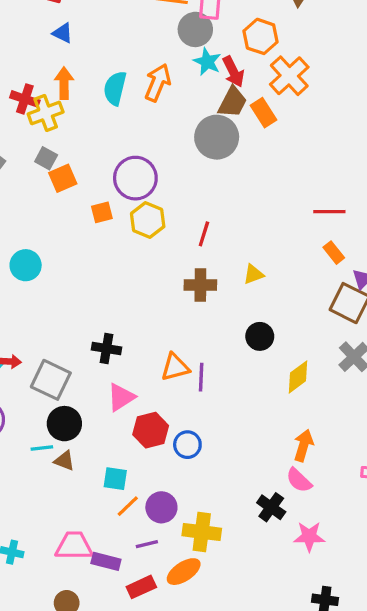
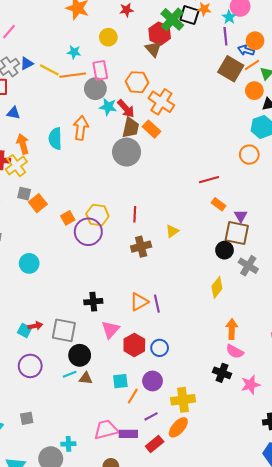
purple circle: (135, 178) -> (88, 232), moved
black circle: (260, 336) -> (224, 250), moved
purple circle: (161, 507) -> (153, 381), moved

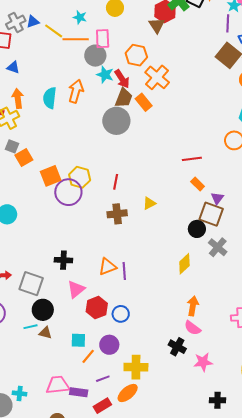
orange square: (68, 218) -> (51, 176), size x1.5

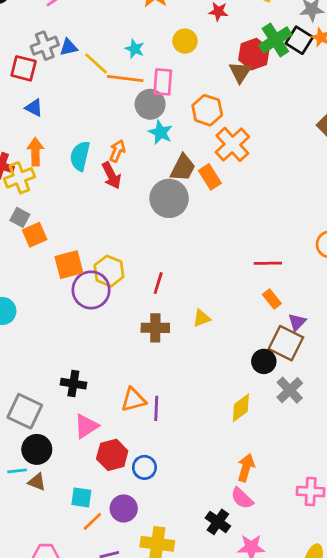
red arrow: (122, 79) -> (111, 175), moved
orange arrow: (76, 91) -> (117, 151), size x0.7

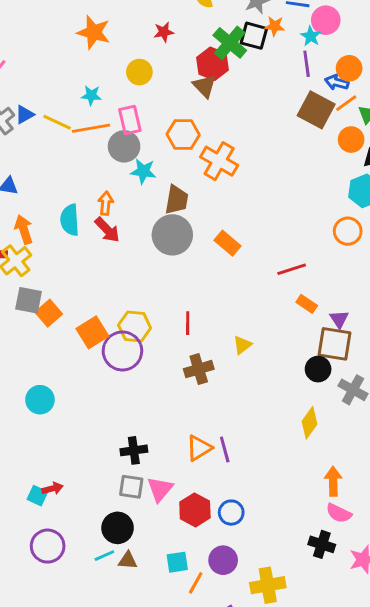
orange rectangle: (210, 177) -> (227, 243), moved
gray square: (20, 217) -> (29, 300), size x1.4
gray square: (25, 411) -> (131, 487), moved, size x0.7

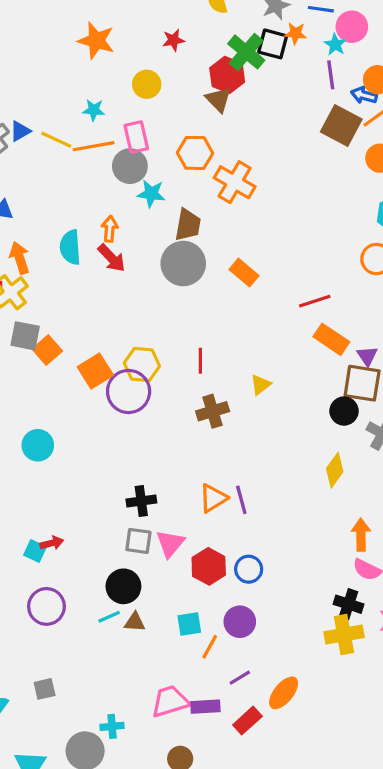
orange rectangle: (307, 304) -> (331, 339), size x1.5
yellow cross: (268, 585) -> (344, 635), moved

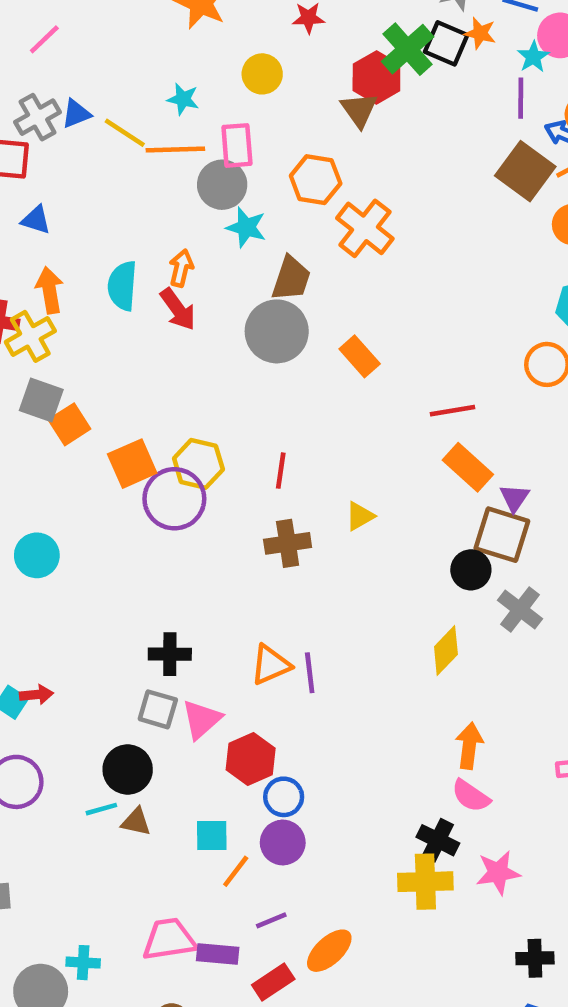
blue circle: (249, 569) -> (284, 797), moved

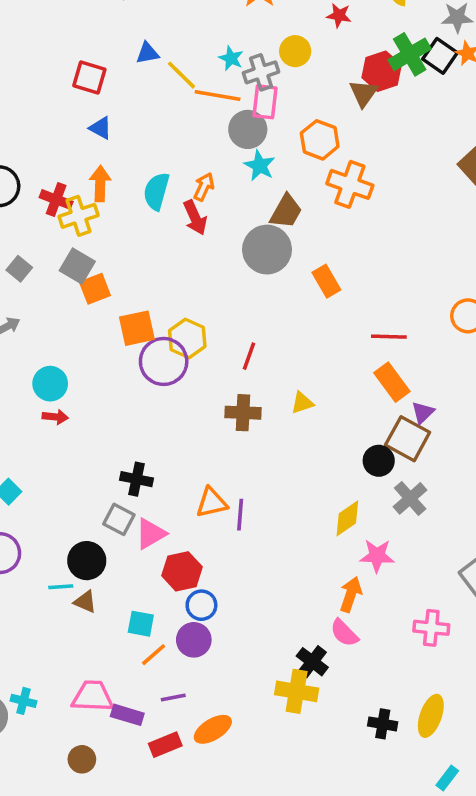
gray cross: (38, 117) -> (261, 72), moved
orange cross: (365, 228) -> (350, 184), turned -30
red arrow: (36, 695) -> (55, 417), moved
pink star: (498, 873) -> (377, 556), moved
black cross: (535, 958) -> (383, 724), moved

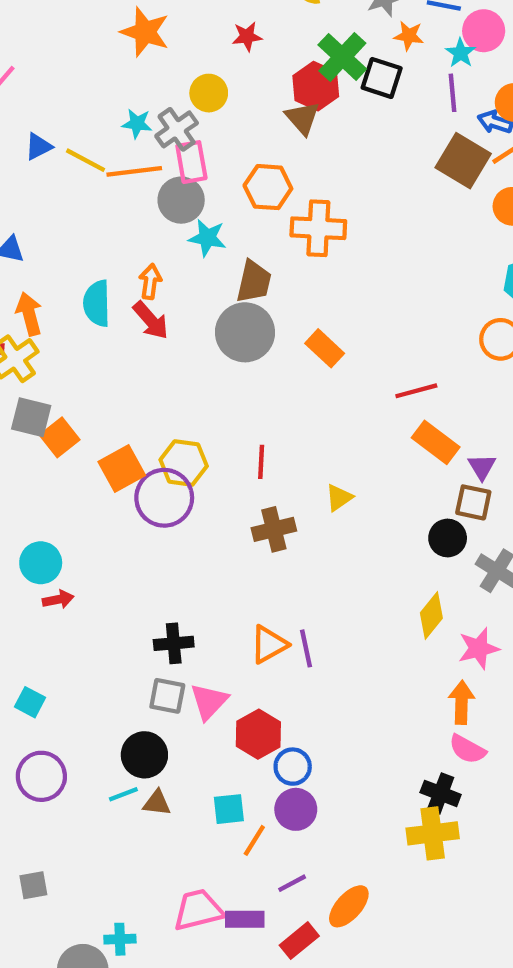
black square: (440, 56) -> (382, 78), moved
brown square: (408, 439) -> (473, 502), size x0.7

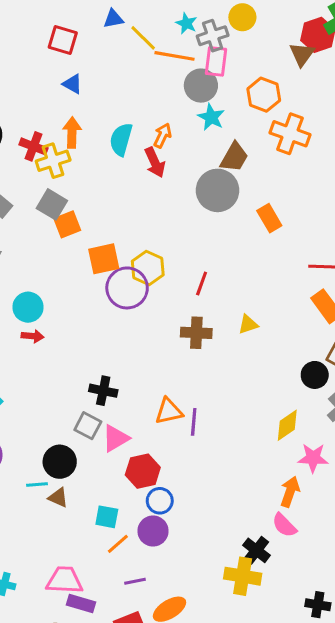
purple rectangle: (245, 919) -> (81, 603), moved

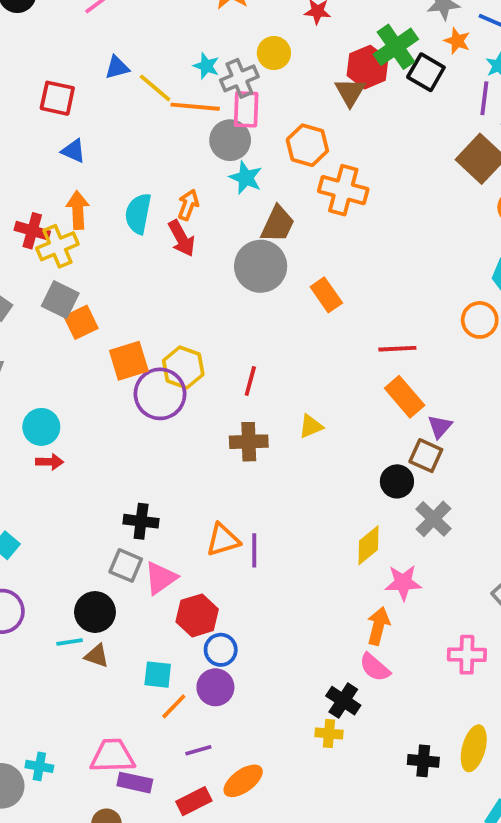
yellow cross: (243, 576) -> (329, 733), size x0.6

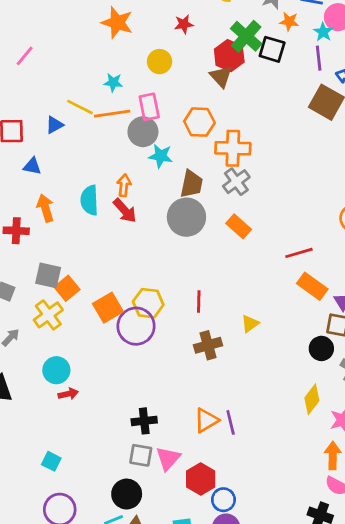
blue triangle: (117, 67) -> (54, 125), moved
gray cross: (239, 78) -> (236, 182), moved
yellow cross: (57, 246) -> (48, 315), moved

